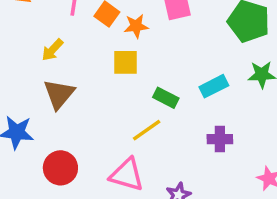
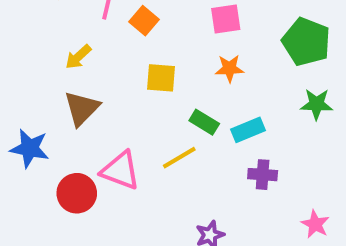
orange star: (136, 26) -> (230, 68), moved
cyan rectangle: (214, 86) -> (248, 130), moved
pink triangle: (127, 175) -> (120, 170), moved

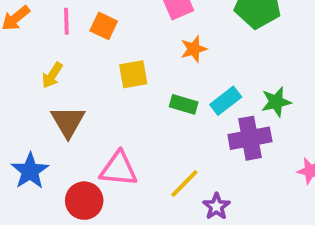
green star: (317, 104) -> (276, 102), moved
blue star: (30, 148) -> (30, 171), turned -30
yellow line: (179, 158) -> (184, 184), moved
purple cross: (263, 175) -> (250, 138), size x1.5

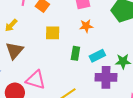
green rectangle: (184, 104) -> (75, 53), turned 72

